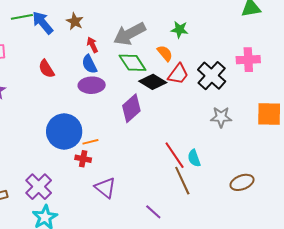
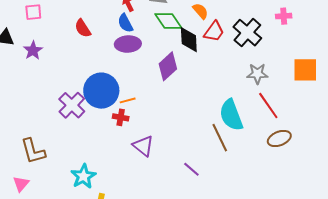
pink cross: (248, 60) -> (284, 16), size x0.7
black diamond: (153, 82) -> (189, 40), turned 56
red line: (175, 155) -> (268, 106), moved
cyan semicircle: (194, 158) -> (231, 115), size x1.8
purple cross: (39, 187) -> (72, 105), moved

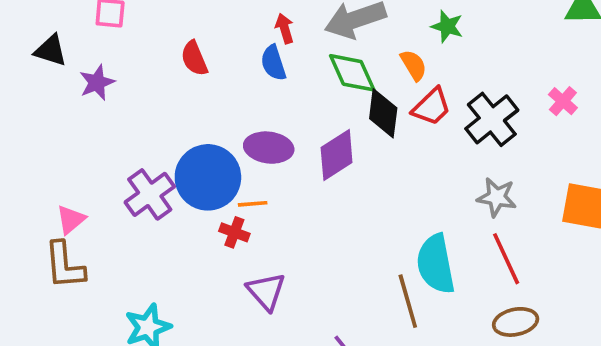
pink cross: (284, 16) -> (563, 101), turned 35
purple ellipse: (128, 44) -> (269, 148), moved
pink triangle: (21, 184) -> (71, 220), moved

